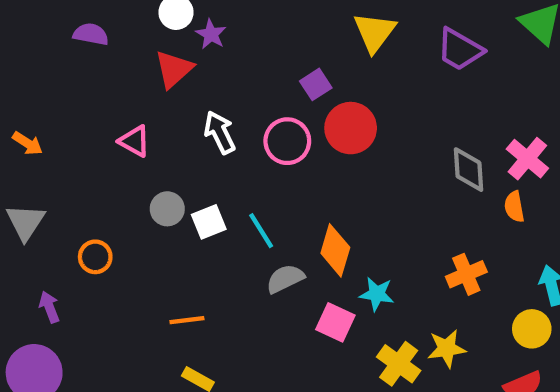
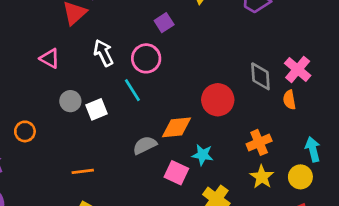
red circle: (351, 128) -> (218, 100), moved
cyan line: (261, 231) -> (132, 90), moved
orange diamond: (335, 250) -> (176, 127), turned 68
yellow star: (447, 349) -> (262, 177), moved, turned -30

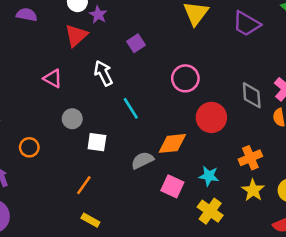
purple square: (164, 23) -> (136, 43), moved
pink circle: (146, 58) -> (185, 78), moved
white square: (97, 109) -> (97, 142), moved, turned 30
cyan star: (203, 155) -> (209, 176), moved
orange line: (83, 171) -> (84, 185), turned -48

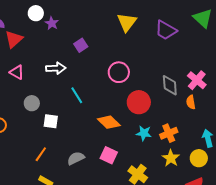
red triangle: (76, 35) -> (14, 39), moved
white arrow: (103, 73) -> (56, 68), turned 114
orange diamond: (172, 143) -> (109, 122), turned 50
gray semicircle: (142, 160) -> (76, 158), moved
cyan star: (209, 176) -> (144, 133), moved

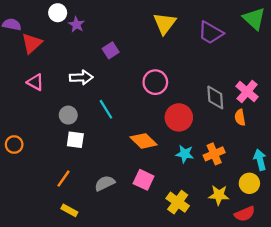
gray circle: (32, 103) -> (68, 115), moved
yellow star: (171, 158) -> (219, 195), moved, turned -30

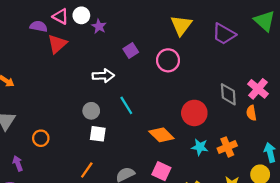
pink triangle: (35, 82) -> (61, 16), moved
pink circle: (155, 82) -> (168, 60), moved

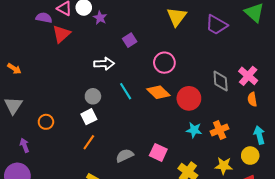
pink circle: (168, 60) -> (164, 63), moved
orange semicircle: (251, 113) -> (252, 99), moved
white square: (98, 134) -> (89, 117), moved, turned -35
orange diamond: (161, 135) -> (158, 92), moved
orange line: (87, 170) -> (89, 142), moved

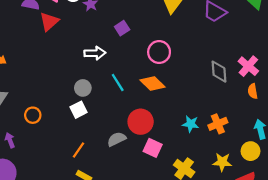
red circle: (189, 98) -> (141, 122), moved
orange line: (89, 142) -> (78, 150), moved
gray semicircle: (125, 156) -> (117, 139), moved

